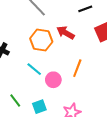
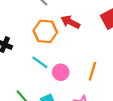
orange line: (77, 68) -> (92, 71), moved

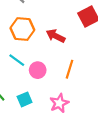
red arrow: (70, 22) -> (56, 36), moved

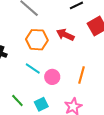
red arrow: (56, 36) -> (65, 35), moved

